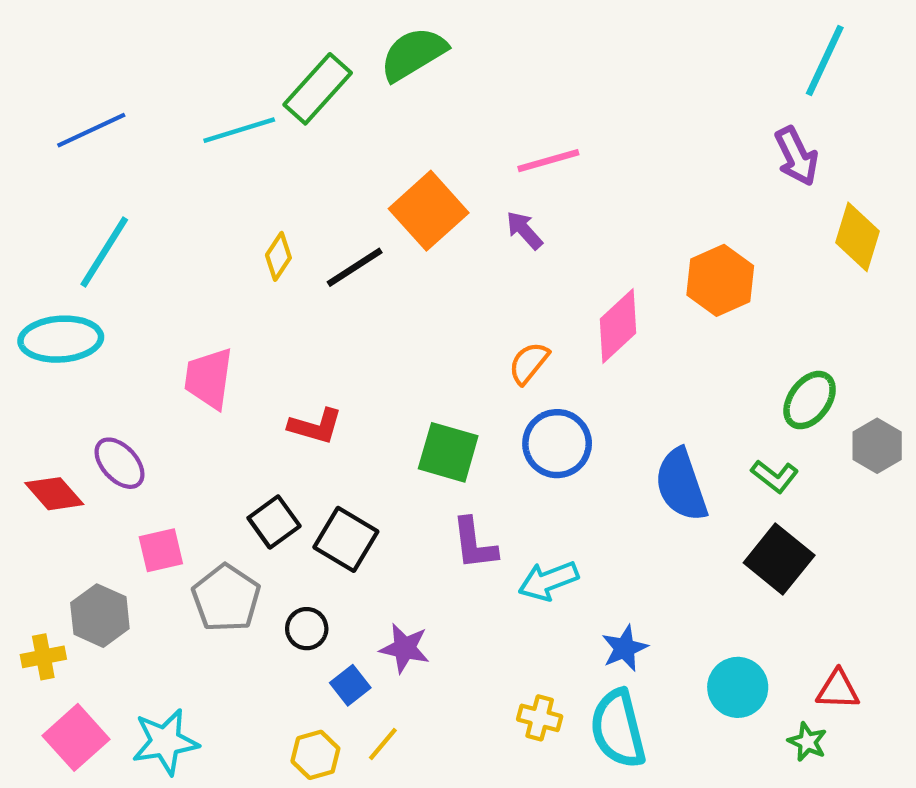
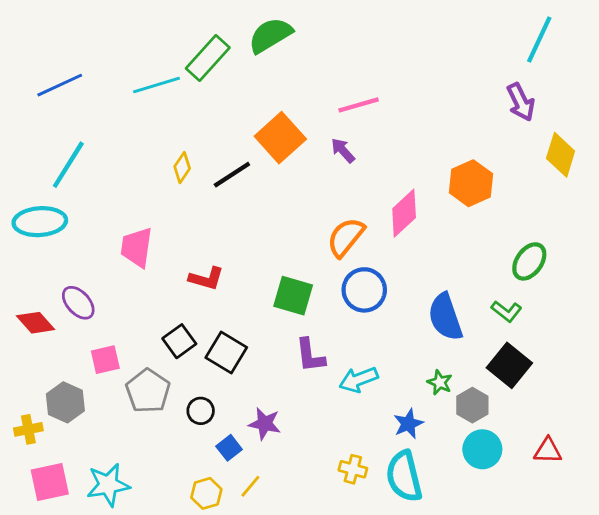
orange semicircle: (529, 363) -> (346, 237), size x1.4
gray hexagon: (877, 446) -> (472, 405), moved
pink square: (76, 737) -> (50, 482), turned 30
green star: (807, 742) -> (440, 382), moved

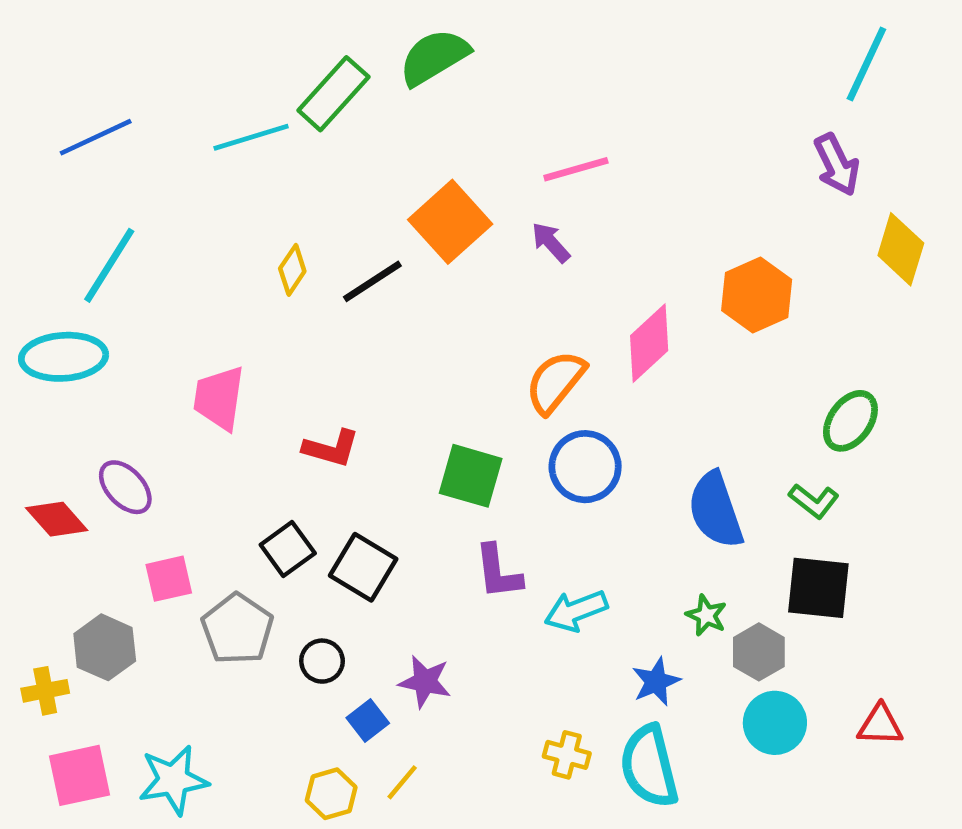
black square: (509, 365) -> (818, 588), turned -33

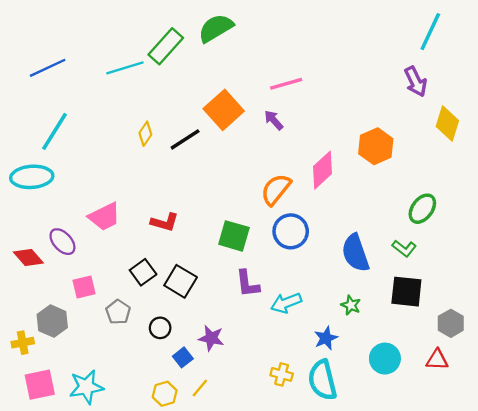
pink trapezoid: (219, 398) -> (104, 217), moved, turned -124
gray pentagon: (237, 629) -> (118, 312), size x0.7
gray hexagon: (759, 652) -> (451, 323), moved

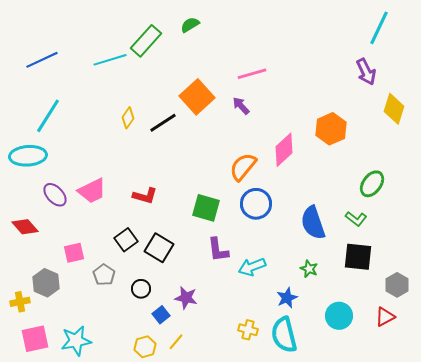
green semicircle: (216, 28) -> (190, 25), size x0.6
purple ellipse: (62, 242) -> (55, 195), moved
red triangle: (437, 360) -> (385, 317), turned -30

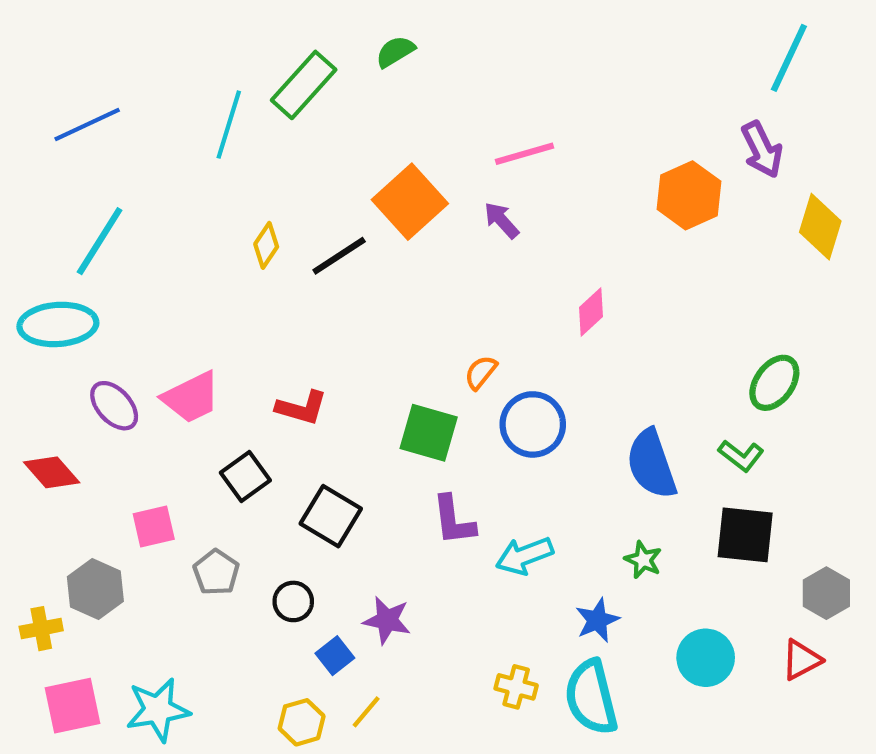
cyan line: (110, 60) -> (229, 125), turned -56
orange hexagon: (331, 129) -> (689, 195), moved
pink diamond: (284, 150) -> (591, 312), size x0.7
orange semicircle: (243, 167) -> (481, 372), moved, size x0.6
black square: (126, 240) -> (245, 477), moved

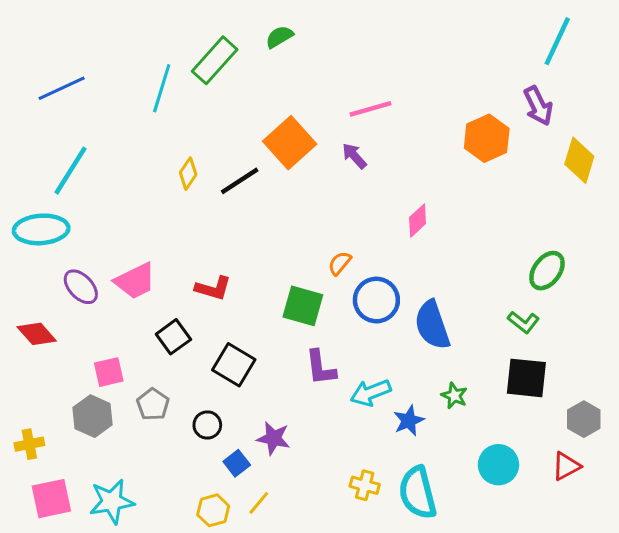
blue semicircle: (651, 464) -> (432, 325), moved
gray hexagon: (95, 589) -> (93, 416), moved
blue star: (597, 620) -> (409, 421), moved

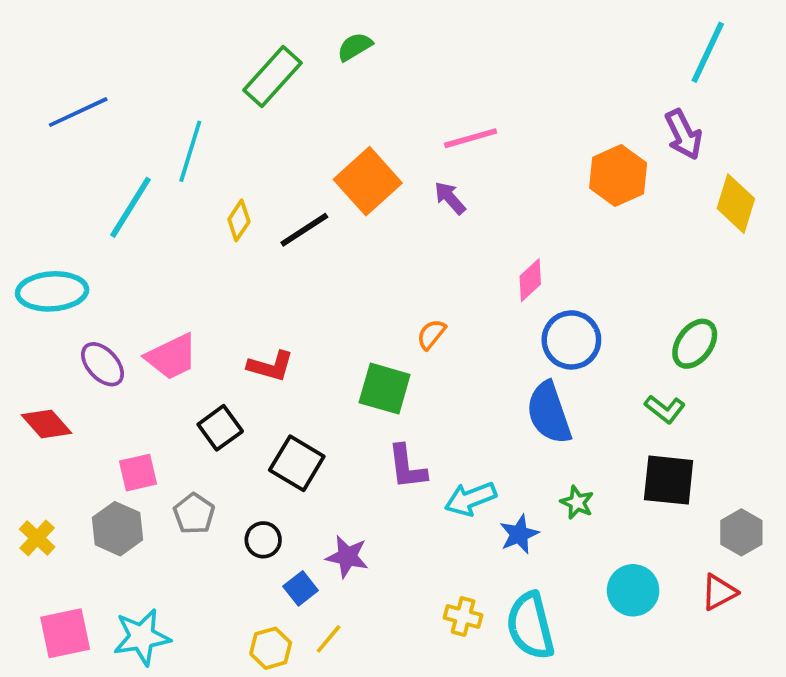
cyan line: (162, 88) -> (190, 151), moved
cyan line: (71, 171) -> (131, 207), moved
blue circle: (376, 300) -> (571, 340), moved
yellow cross: (29, 444) -> (37, 538), moved, turned -36

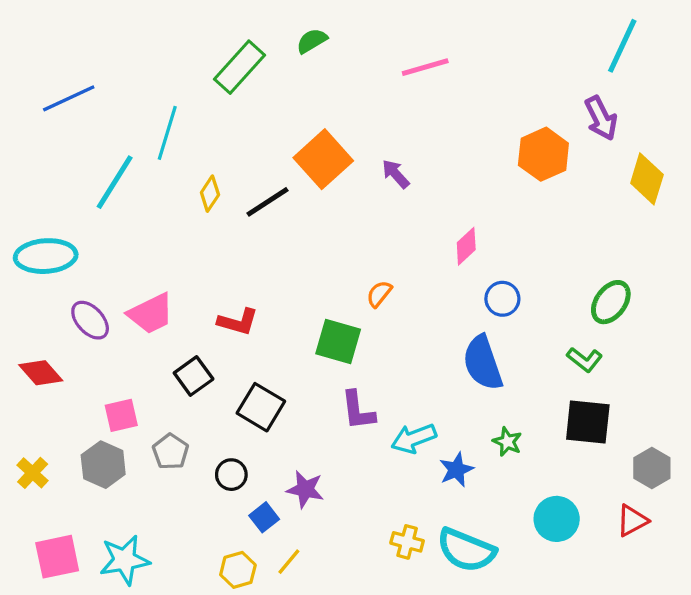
pink line: (471, 138) -> (425, 67), moved
blue circle: (571, 340) -> (502, 299), size x0.7
cyan semicircle: (530, 626) -> (466, 550), turned -54

